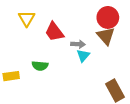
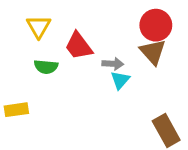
green semicircle: (40, 66) -> (46, 67), moved

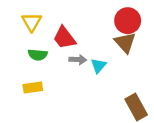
gray arrow: (113, 64) -> (78, 60), moved
yellow rectangle: (16, 110) -> (33, 88), moved

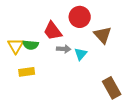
red circle: (128, 21) -> (80, 17), moved
yellow triangle: (32, 22) -> (16, 46), moved

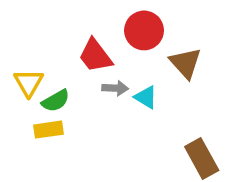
green semicircle: (31, 45) -> (56, 101), moved, turned -35
cyan triangle: (81, 54) -> (146, 97), turned -40

